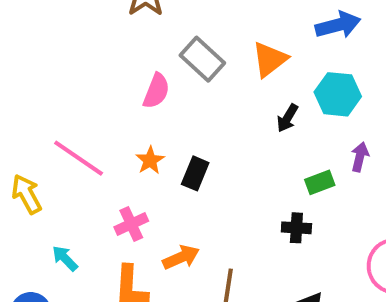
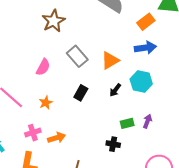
pink semicircle: (156, 91) -> (43, 67), moved
purple arrow: (360, 157) -> (147, 121), moved
black rectangle: (195, 173) -> (81, 93), moved
orange arrow: (181, 257) -> (56, 138), moved

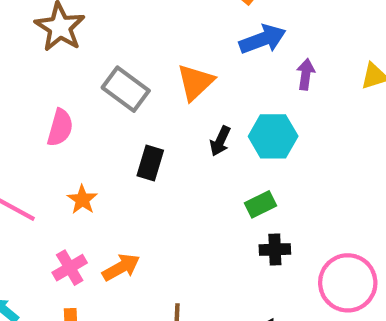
cyan hexagon: (141, 81) -> (273, 136), moved
purple arrow: (147, 121) -> (306, 74), moved
black cross: (113, 144) -> (275, 249), moved

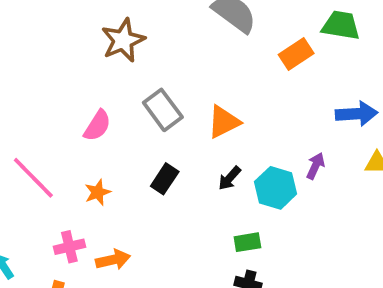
blue arrow: (263, 39) -> (357, 114), moved
purple arrow: (306, 74) -> (315, 166), moved

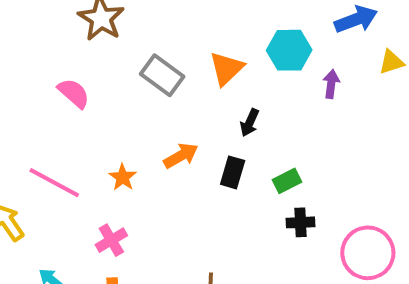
pink semicircle: (97, 126) -> (74, 93), moved, turned -64
black rectangle: (165, 179) -> (233, 172), moved
cyan hexagon: (276, 188) -> (289, 50), moved
orange arrow: (113, 260) -> (181, 156), moved

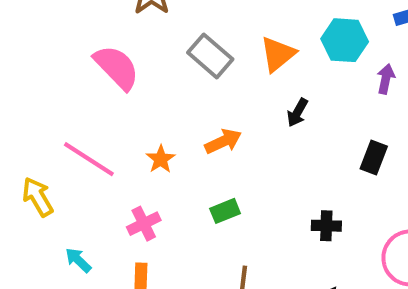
pink semicircle: (74, 93) -> (117, 67), size x1.4
black rectangle: (233, 172) -> (374, 157), moved
green rectangle: (287, 181) -> (225, 211), moved
black cross: (301, 222) -> (326, 226), moved

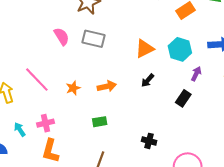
gray rectangle: (210, 56) -> (93, 39), moved, turned -40
pink semicircle: (117, 67) -> (62, 36), size x0.7
black rectangle: (374, 157) -> (183, 98), moved
pink cross: (144, 224) -> (46, 123), moved

